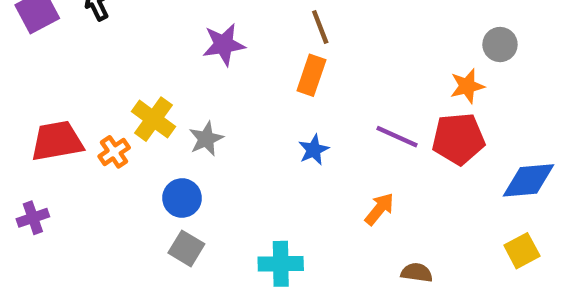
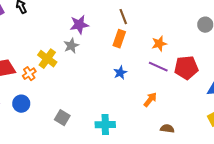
orange star: (467, 86) -> (159, 44), moved
gray star: (206, 139) -> (71, 46), moved
blue circle: (182, 198) -> (21, 104), moved

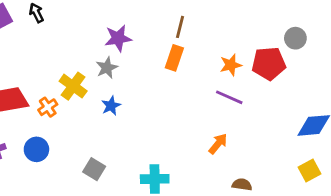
brown line: (123, 17) -> (180, 27), turned 35
red pentagon: (186, 68) -> (269, 64), moved
blue star: (120, 73) -> (111, 106), moved

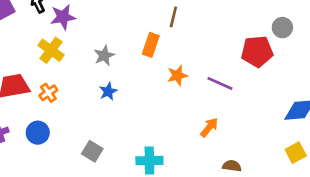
purple star: (118, 38) -> (63, 17), moved
orange rectangle: (174, 58) -> (151, 45), moved
orange star: (231, 65) -> (177, 75), moved
yellow cross: (73, 86) -> (51, 50), moved

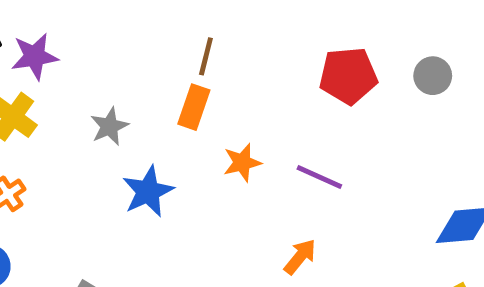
brown line: (173, 17) -> (206, 56), moved
red pentagon: (257, 52) -> (348, 76), moved
blue star: (108, 91) -> (148, 191), moved, size x1.5

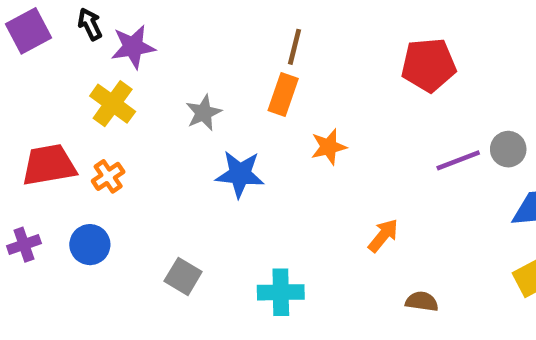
gray circle: (433, 76) -> (508, 149), moved
purple line: (319, 177) -> (458, 160), moved, turned -45
blue star: (148, 191) -> (240, 174), turned 30

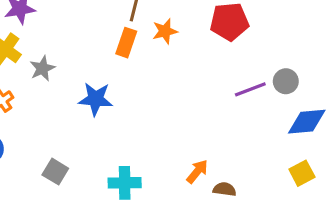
gray star: (204, 113) -> (42, 68), moved
orange star: (329, 147) -> (165, 31), moved
orange arrow: (383, 235) -> (197, 172), moved

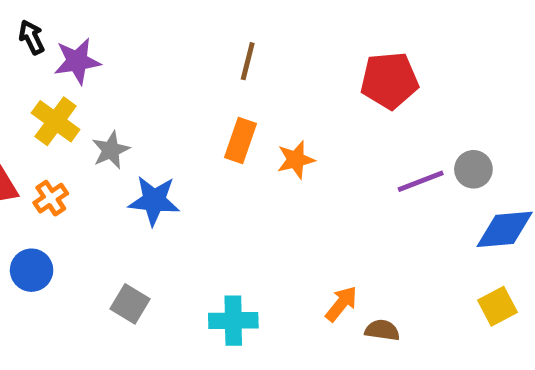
orange star: (165, 31) -> (296, 160), moved
orange rectangle: (126, 43) -> (240, 140), moved
blue star: (96, 99) -> (154, 201), moved

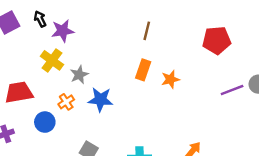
orange cross: (51, 198) -> (66, 102), moved
blue circle: (32, 270) -> (45, 122), moved

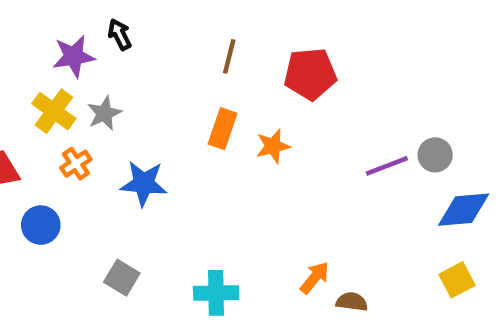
black arrow: (40, 19) -> (120, 34), moved
red pentagon: (217, 40) -> (310, 74), moved
gray star: (79, 75) -> (104, 113), moved
orange cross: (66, 102) -> (76, 164), moved

